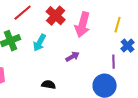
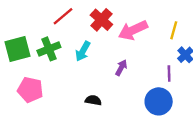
pink arrow: (83, 25) -> (133, 30), turned 50
purple arrow: (73, 57) -> (121, 68), turned -32

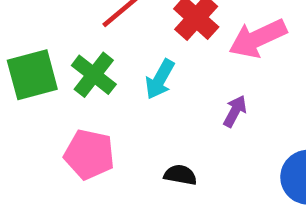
green cross: (49, 49) -> (94, 75), turned -30
pink pentagon: (30, 90) -> (89, 154), moved

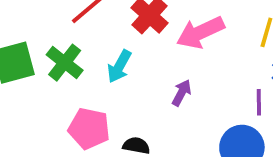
pink pentagon: (89, 154) -> (89, 129), moved

